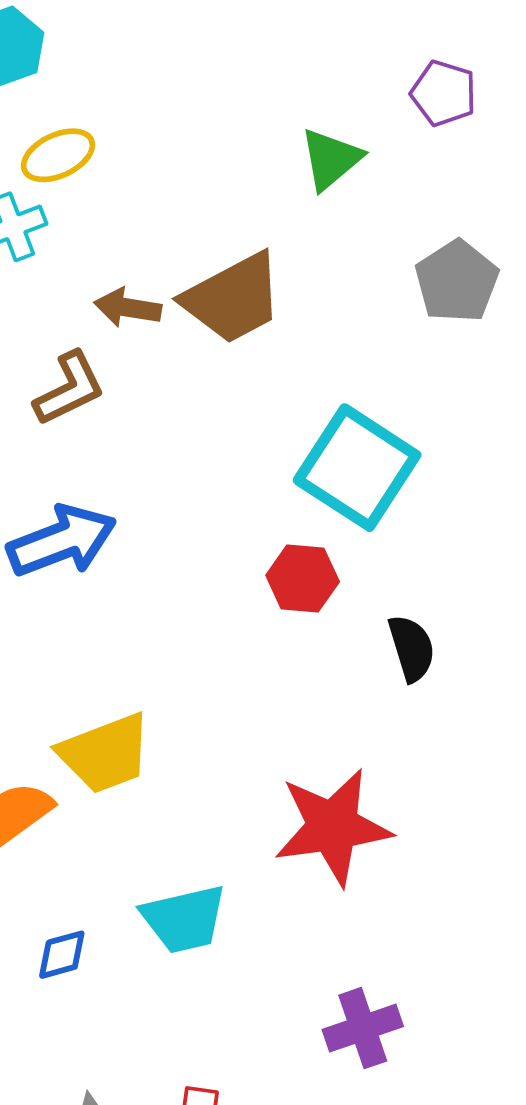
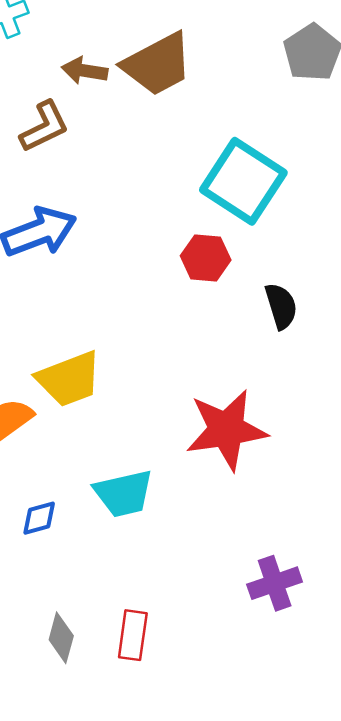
purple cross: (363, 1028) -> (275, 583), moved

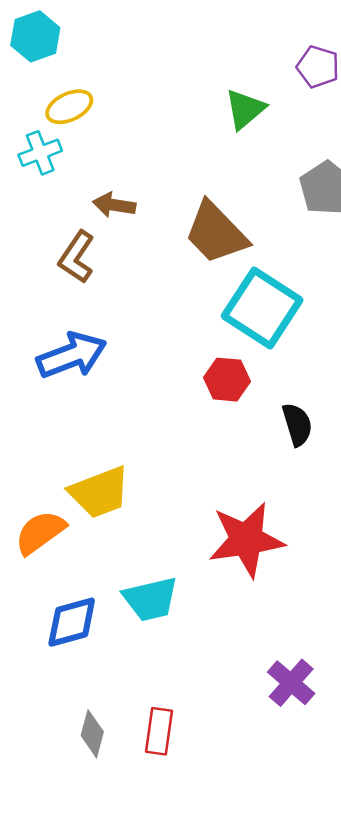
brown trapezoid: (157, 64) -> (216, 233), moved, turned 74
brown L-shape: (44, 127) -> (77, 257), turned 150
blue diamond: (39, 518) -> (72, 622), size x1.6
purple cross: (275, 583) -> (291, 683), turned -30

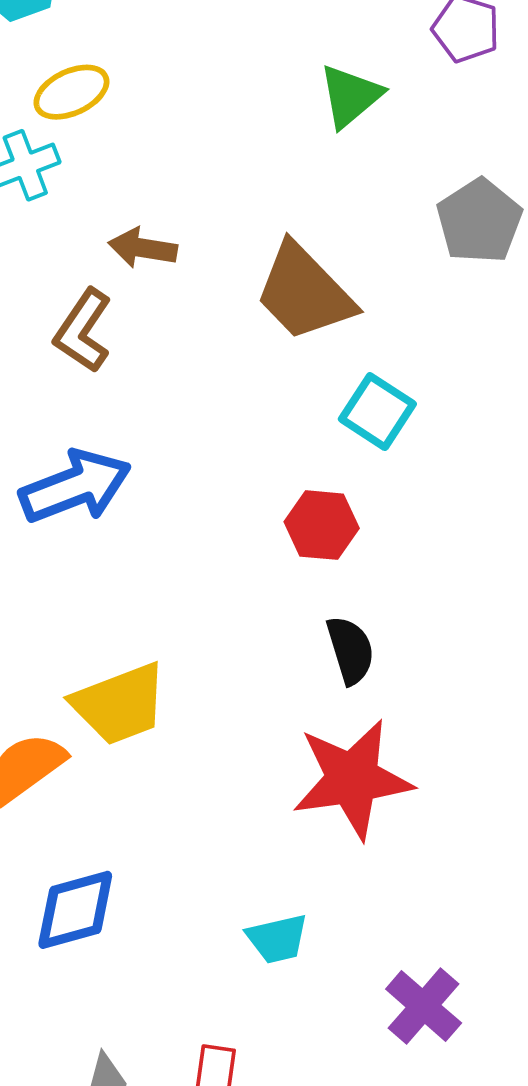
cyan square: (262, 308) -> (377, 412), size x0.6
black semicircle: (297, 424) -> (350, 650), moved
cyan trapezoid: (151, 599) -> (277, 939), moved, size x0.7

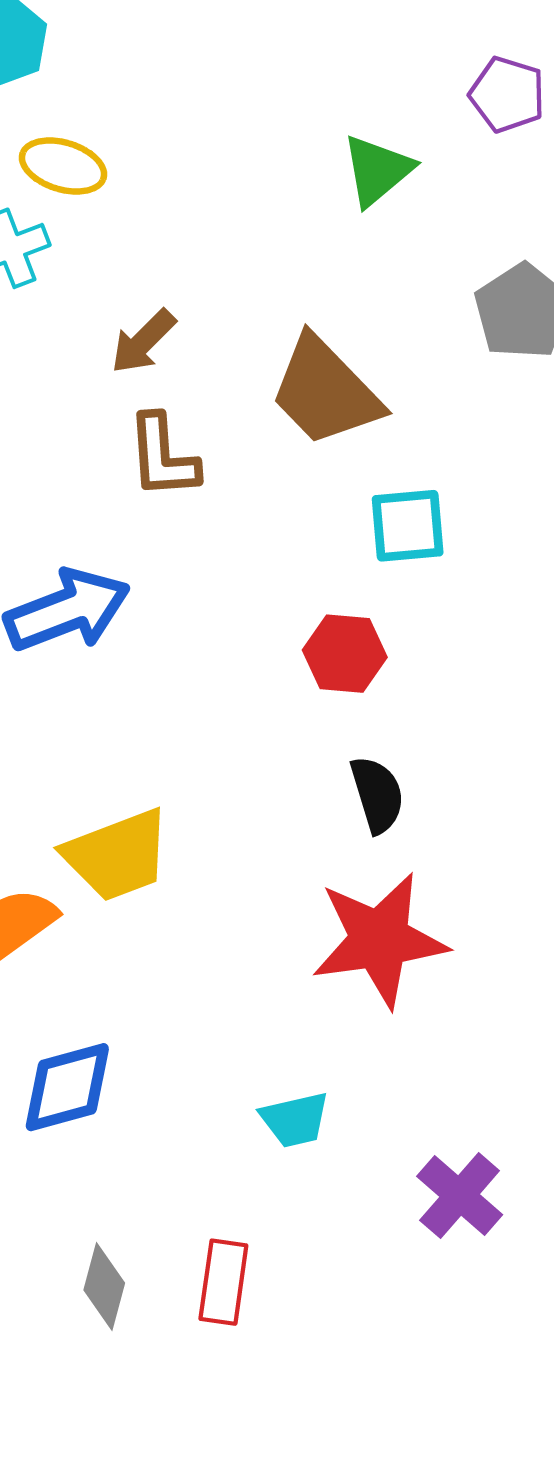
yellow ellipse: (71, 92) -> (63, 166), turned 42
brown arrow: (143, 248) -> (143, 342), turned -54
brown L-shape: (83, 331) -> (163, 456), moved, turned -38
cyan square: (377, 412) -> (408, 526), turned -38

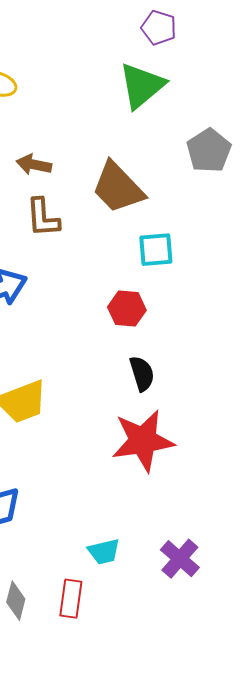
purple pentagon: (507, 94) -> (159, 28), moved
green triangle: (377, 170) -> (142, 86), size x1.4
brown arrow: (143, 342) -> (34, 165), turned 56
cyan trapezoid: (295, 1120) -> (104, 552), moved

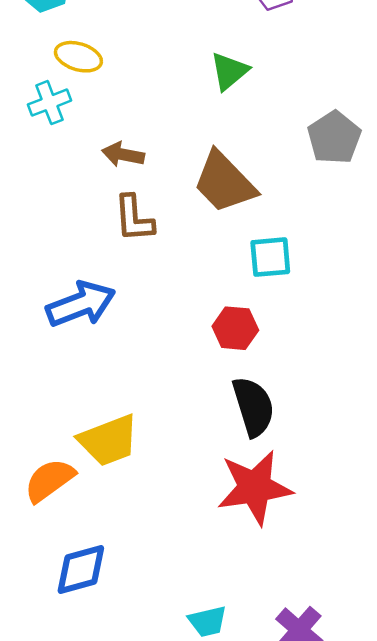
green triangle: (142, 86) -> (229, 71), moved, size x0.7
black semicircle: (142, 374) -> (253, 407), size x1.4

